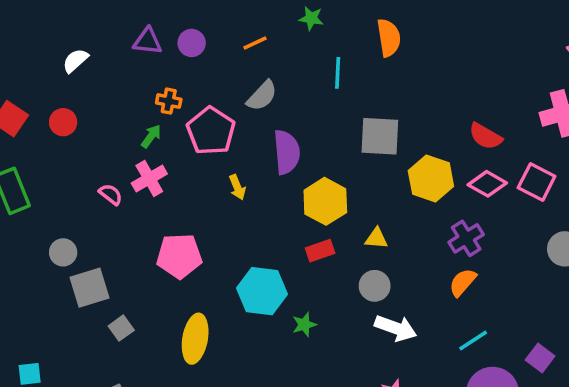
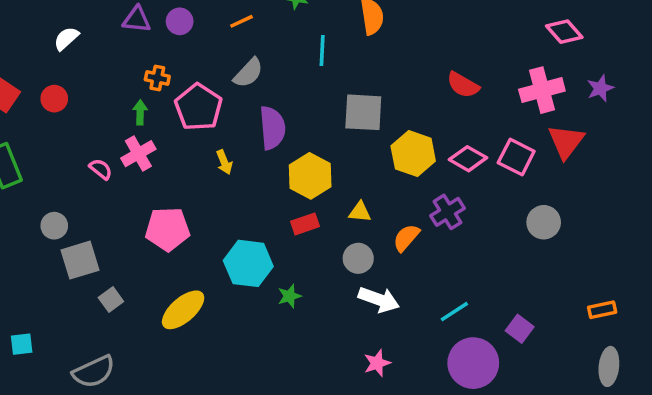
green arrow: (151, 136) -> (140, 112), turned -35
red semicircle: (485, 136) -> (463, 85), moved
orange semicircle: (463, 282) -> (406, 238), moved
yellow ellipse: (195, 339) -> (183, 310), turned 39

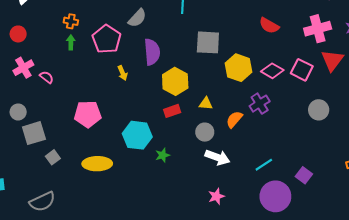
orange cross: (157, 78) -> (71, 21), moved
pink cross: (138, 154) -> (23, 68), moved
yellow ellipse: (183, 310) -> (97, 164), turned 40

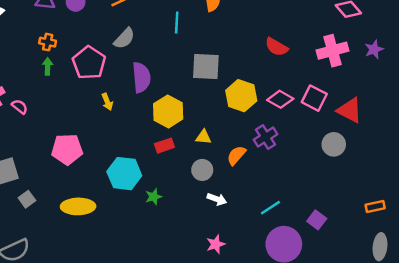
red triangle: (332, 60) -> (350, 110), moved, turned -40
white arrow: (217, 157) -> (217, 199), size x0.7

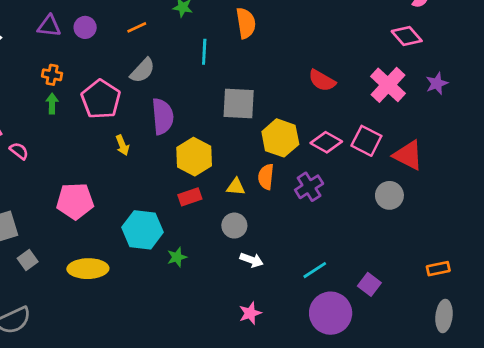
pink cross: (333, 51) -> (388, 85), turned -32
orange semicircle: (236, 155) -> (266, 177), moved, turned -35

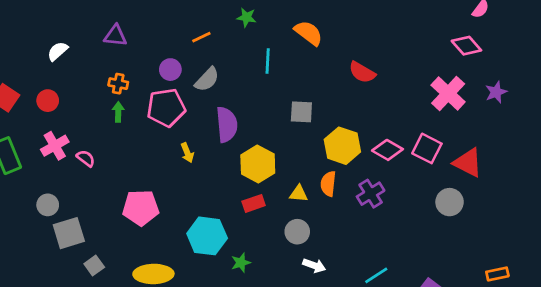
orange semicircle: (246, 23) -> (309, 33), turned -44
purple circle: (85, 27) -> (170, 70), moved
red semicircle: (322, 81) -> (362, 72), moved
pink pentagon: (101, 99) -> (166, 108), turned 30
gray square: (239, 104) -> (301, 112), size x0.7

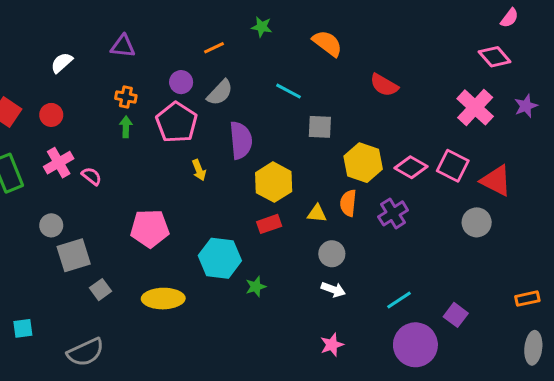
cyan line: (268, 61) -> (289, 91), moved, turned -65
pink pentagon: (166, 108) -> (177, 122), turned -30
gray circle: (297, 232) -> (332, 254), moved

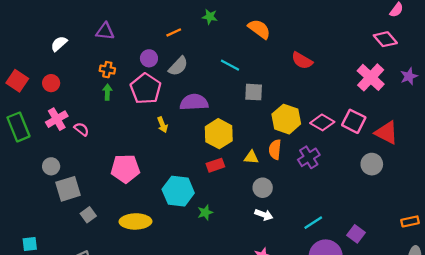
purple semicircle: (241, 140) -> (194, 102), turned -88

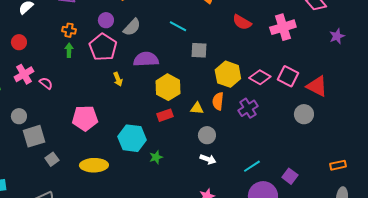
pink cross: (371, 77) -> (283, 27), moved, turned 30

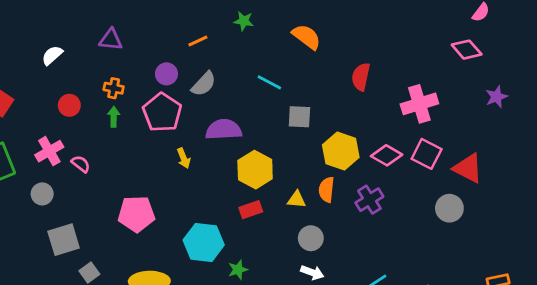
red semicircle: (242, 22) -> (361, 77), turned 72
pink cross: (283, 27) -> (419, 104), moved
red circle: (19, 42) -> (69, 105), moved
gray circle: (19, 116) -> (42, 194), moved

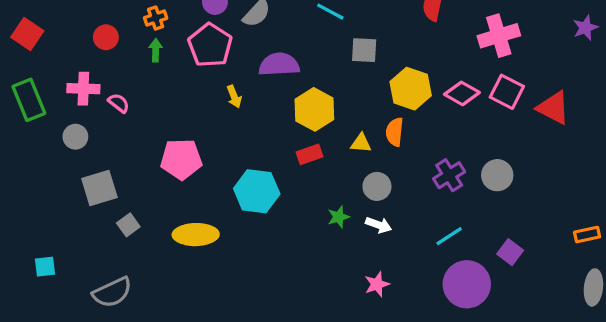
orange cross: (114, 88) -> (156, 18), turned -30
pink cross: (49, 151) -> (83, 89), turned 32
purple cross: (369, 200) -> (449, 175), moved
gray circle: (449, 208) -> (497, 175), moved
green star: (238, 270) -> (338, 217), moved

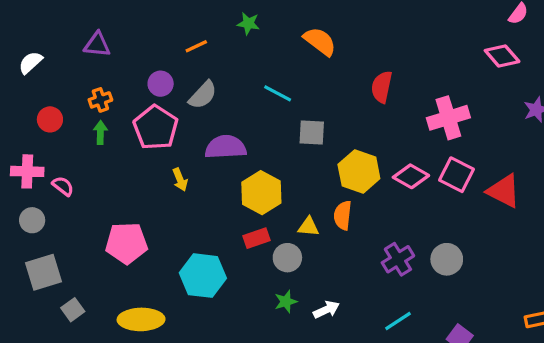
gray circle: (75, 137) -> (32, 220), moved
gray circle: (377, 186) -> (287, 258), moved
white arrow: (379, 225) -> (326, 310), turned -45

